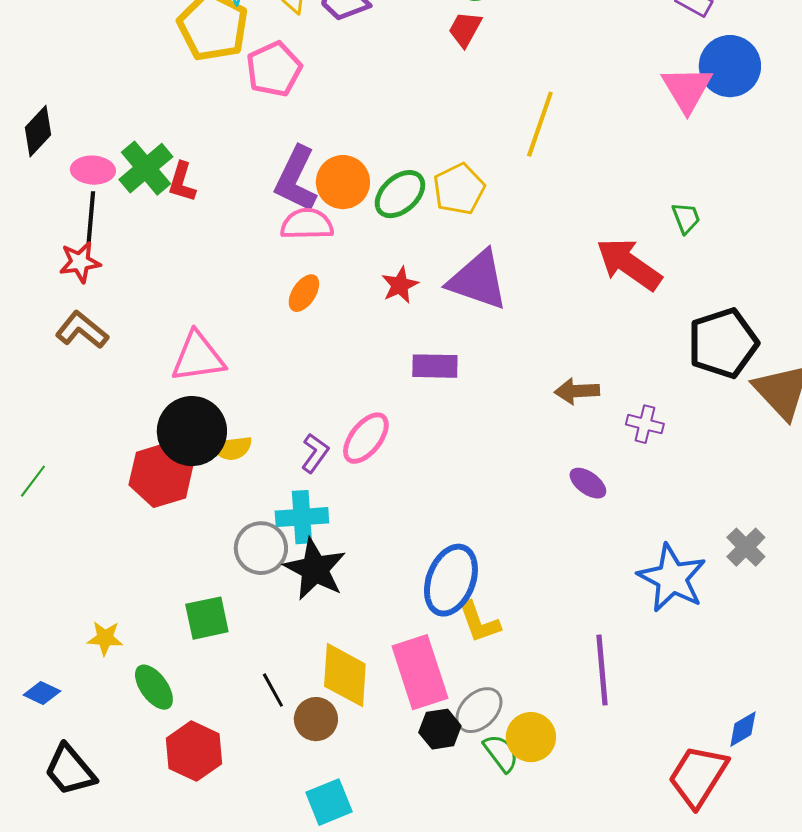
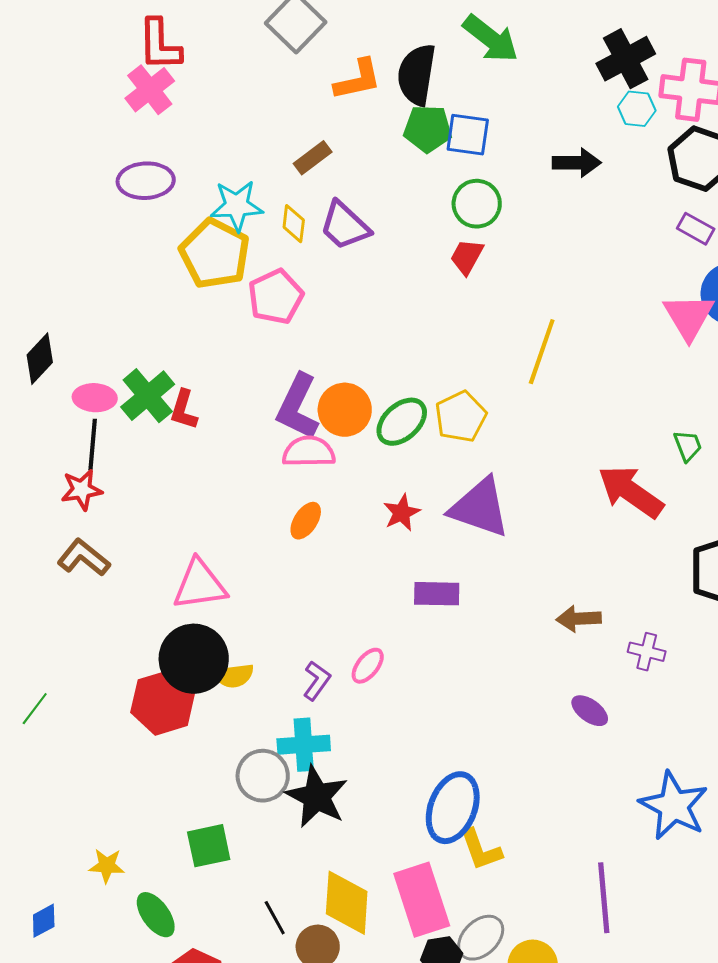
pink ellipse: (366, 438) -> (368, 666), size x0.7
blue diamond: (42, 693) -> (44, 921), turned -54

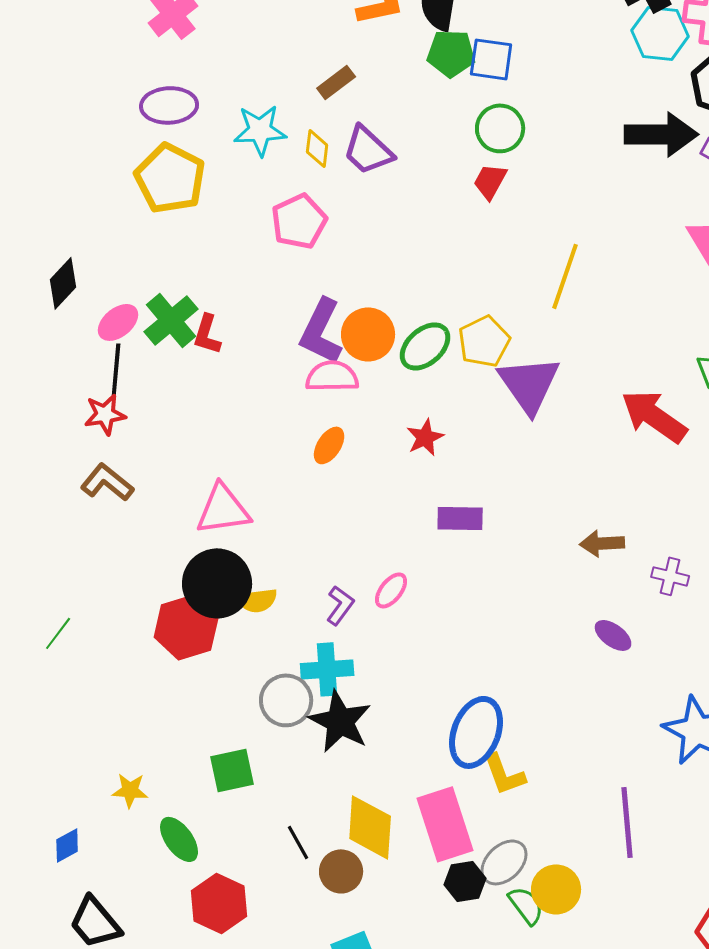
cyan hexagon: (637, 109) -> (660, 33), size x1.5
black arrow: (577, 163) -> (661, 134), moved, size x1.5
yellow pentagon: (215, 254) -> (170, 178), moved
pink ellipse: (95, 398) -> (118, 322), turned -42
purple triangle: (480, 508) -> (529, 384), moved, turned 36

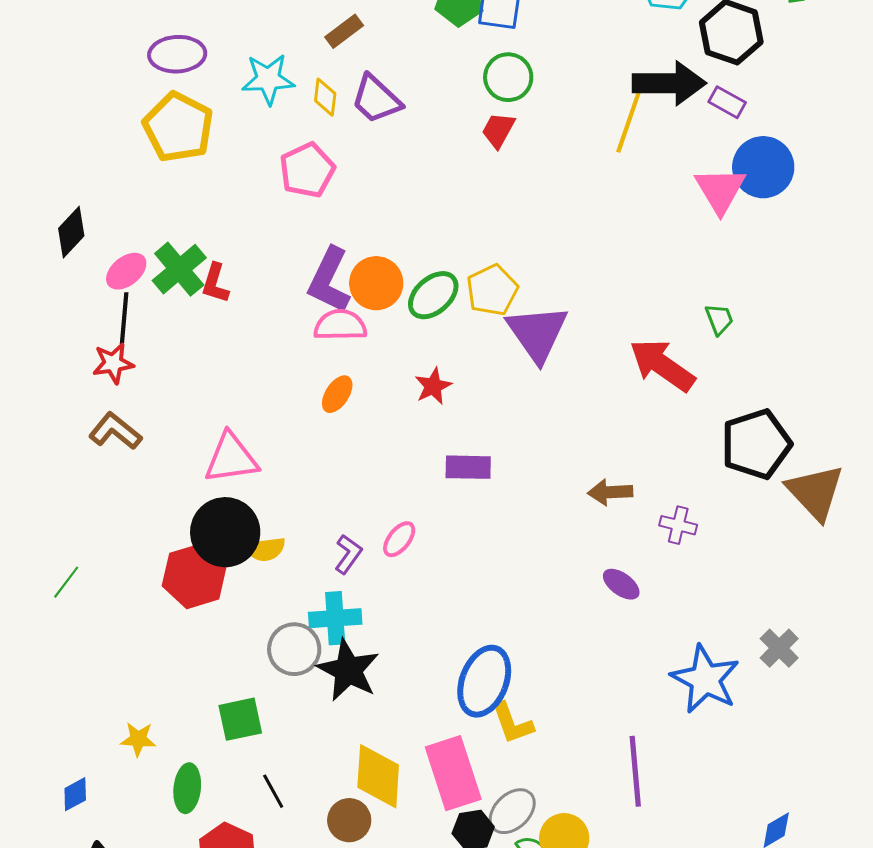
yellow line: (565, 276) -> (629, 120), moved
green ellipse: (179, 839) -> (187, 788), turned 42
black line: (298, 842) -> (273, 791), moved

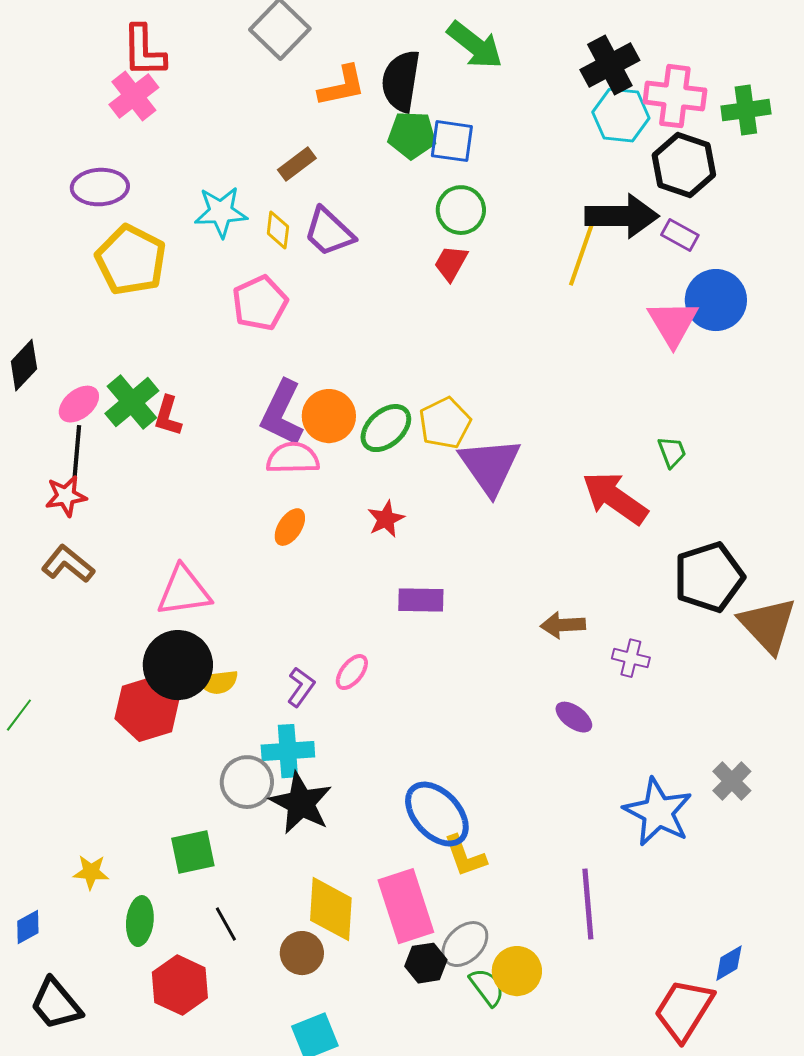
purple ellipse: (177, 54) -> (100, 187), moved
blue ellipse: (484, 681) -> (437, 814), turned -64

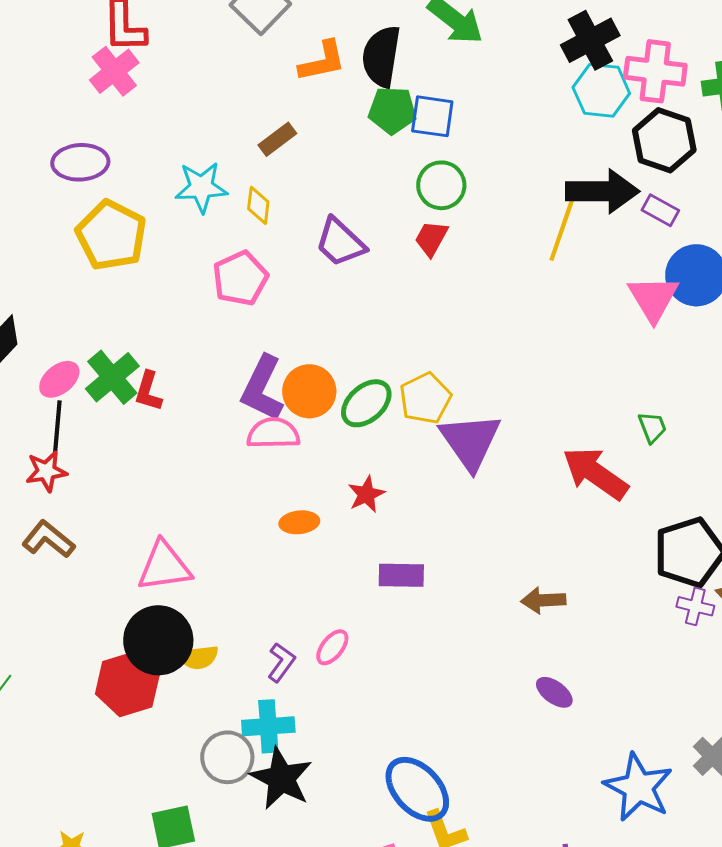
purple trapezoid: (329, 232) -> (340, 242), moved
orange ellipse: (290, 527) -> (299, 522), moved, turned 51
purple cross: (631, 658) -> (695, 606), moved

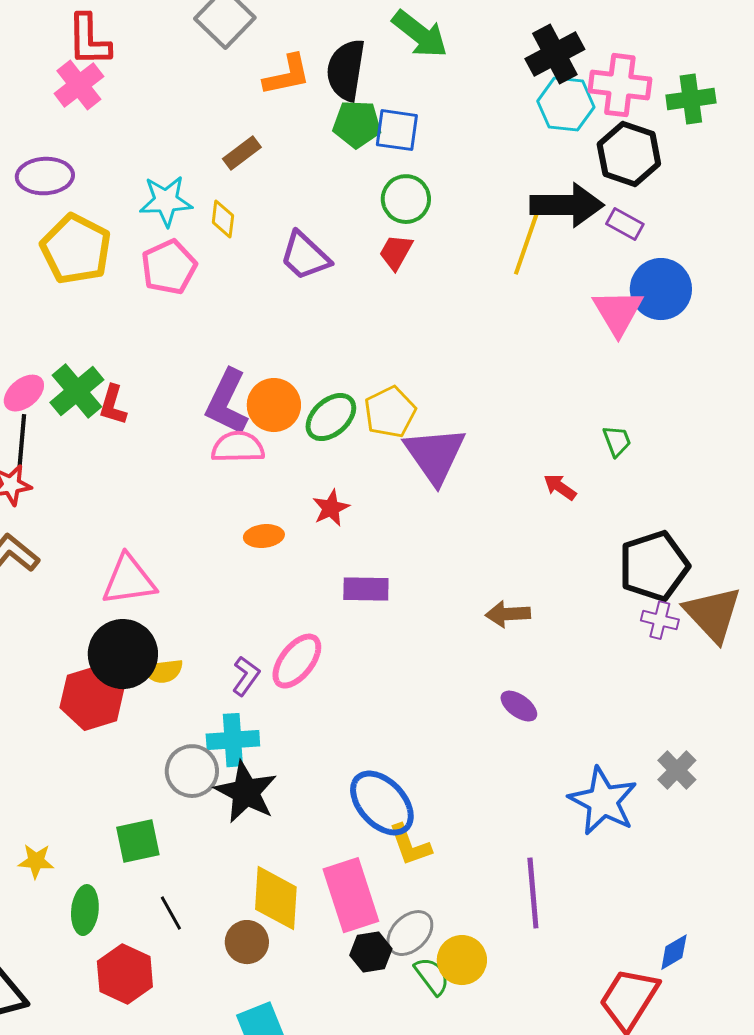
pink pentagon: (240, 278) -> (169, 267), moved
red arrow: (595, 473) -> (560, 487), size x0.5
pink ellipse: (332, 647) -> (297, 661), size x1.5

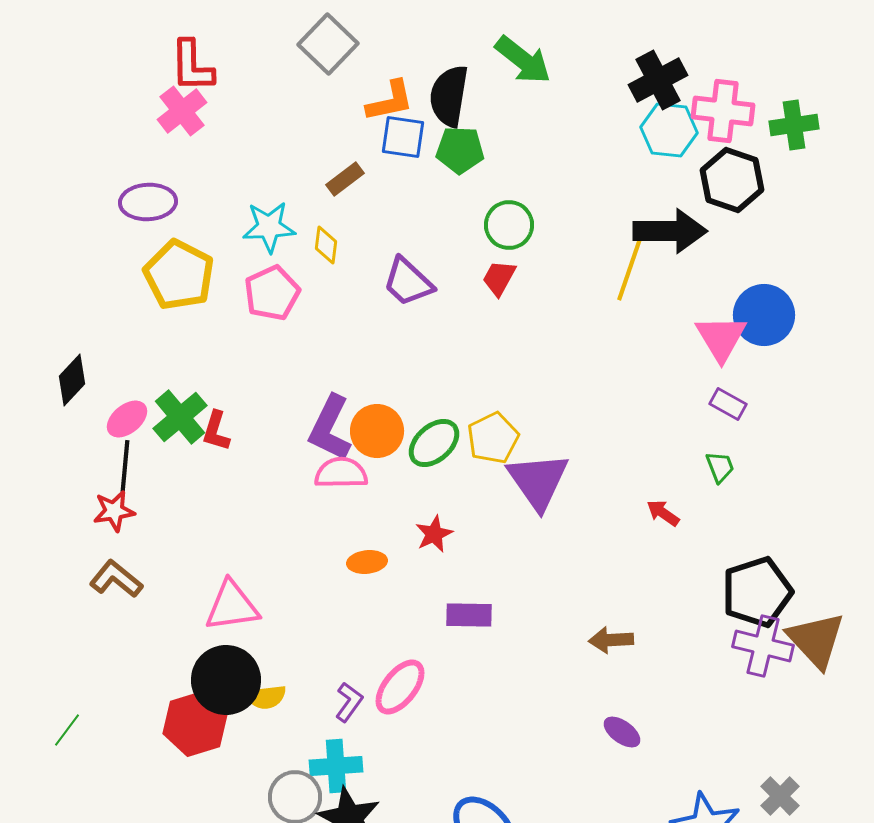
blue square: (397, 130) -> (403, 137), moved
purple rectangle: (625, 224) -> (728, 404), moved
purple cross: (660, 620) -> (763, 646), size x1.6

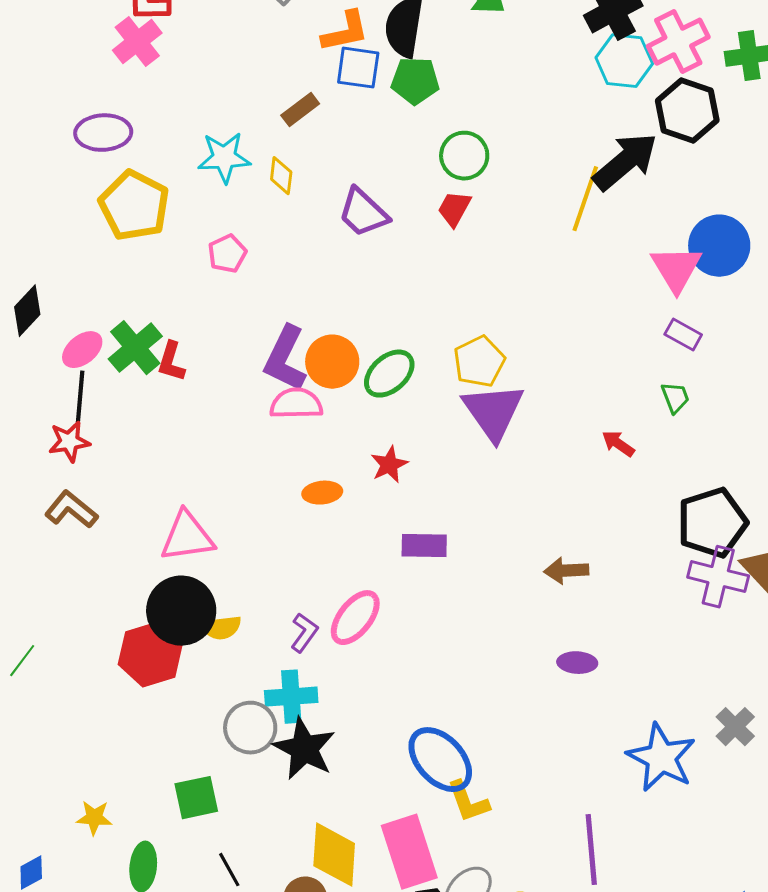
pink cross: (723, 111) -> (678, 42), turned -34
black arrow: (670, 231) -> (625, 162), turned -40
pink pentagon: (272, 293) -> (227, 254), moved, size x0.7
yellow pentagon: (493, 438) -> (479, 362), moved
purple ellipse: (622, 732) -> (577, 663), turned -33

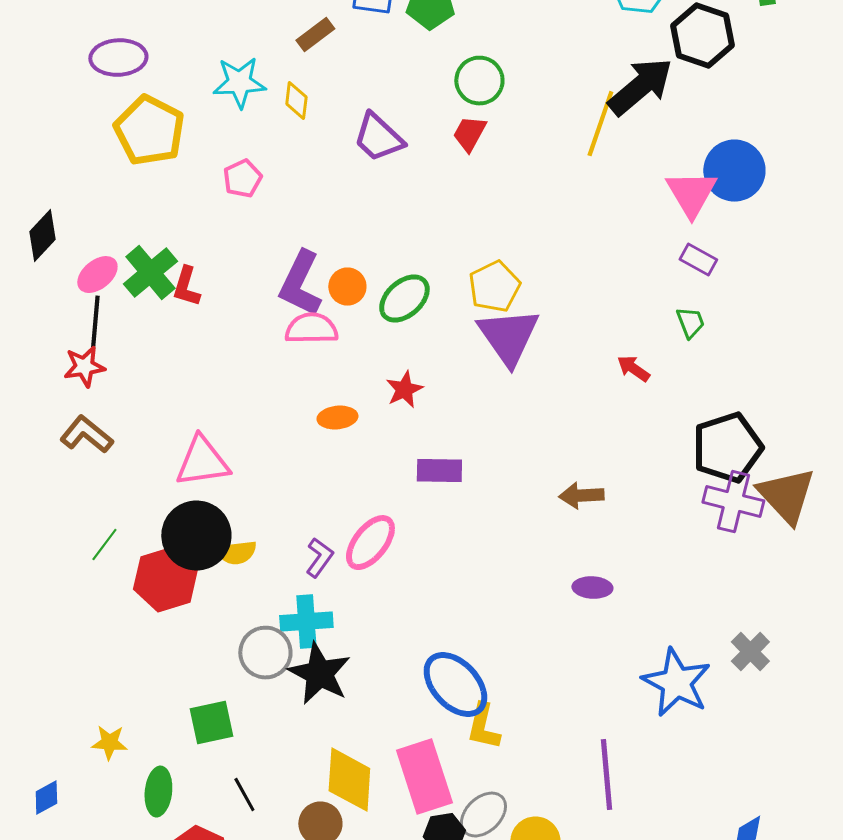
orange circle: (332, 362) -> (347, 287), size x0.7
green line: (22, 661) -> (104, 545), moved
yellow L-shape: (468, 802) -> (483, 727), turned 33

